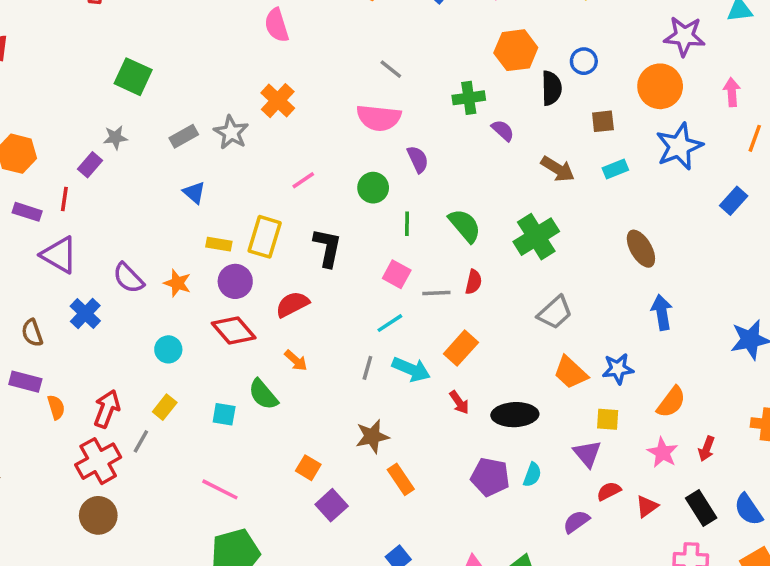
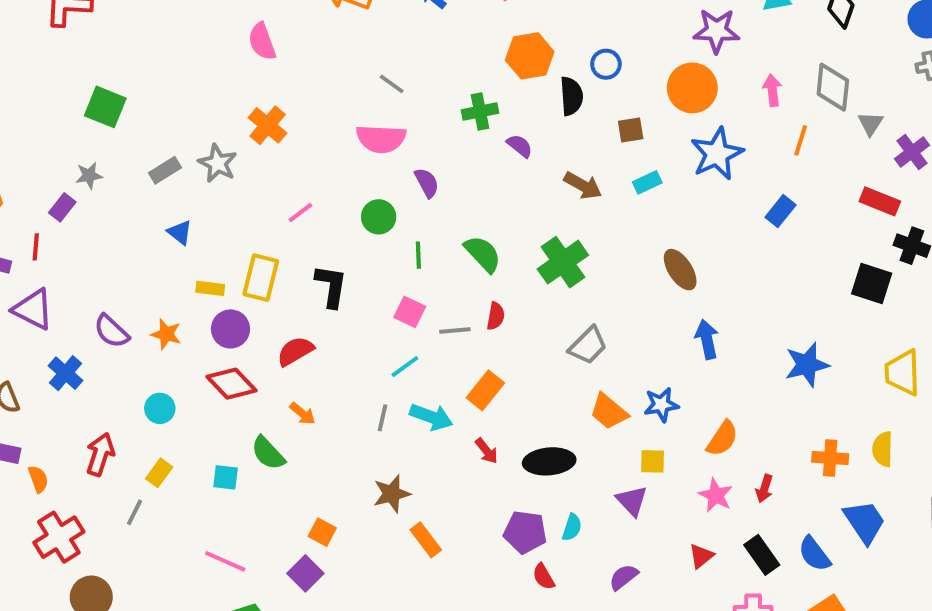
red arrow: (107, 409) -> (100, 454), moved
red cross: (98, 461) -> (59, 537), moved
red semicircle: (609, 491) -> (544, 577), moved, turned -90
purple square: (332, 505) -> (305, 573), moved

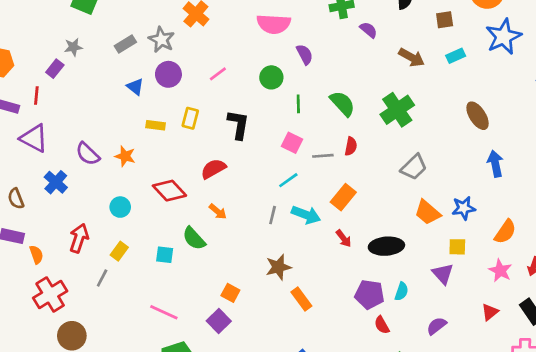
yellow rectangle: (261, 278) -> (190, 118), size x0.7
purple circle: (230, 329) -> (168, 74), moved

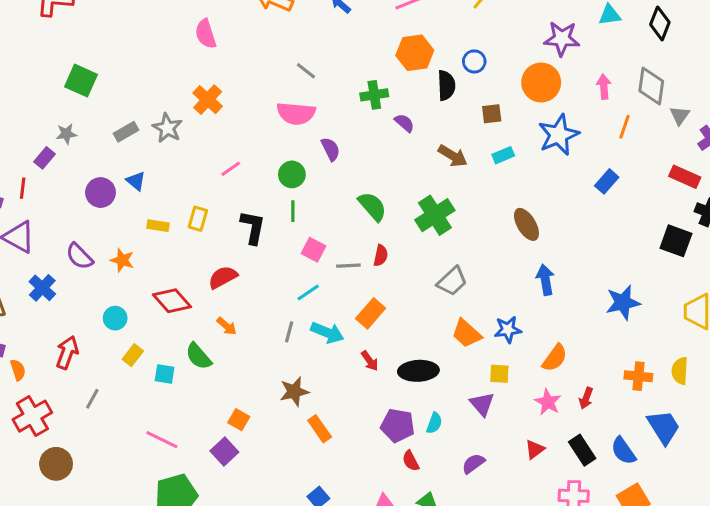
purple circle: (168, 74) -> (100, 193), moved
green line: (298, 104) -> (293, 211), moved
yellow rectangle: (119, 251) -> (133, 355), moved

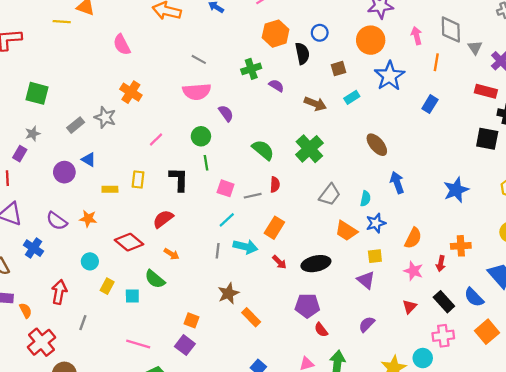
orange cross: (638, 376) -> (461, 246), moved
cyan semicircle: (434, 423) -> (365, 199), moved

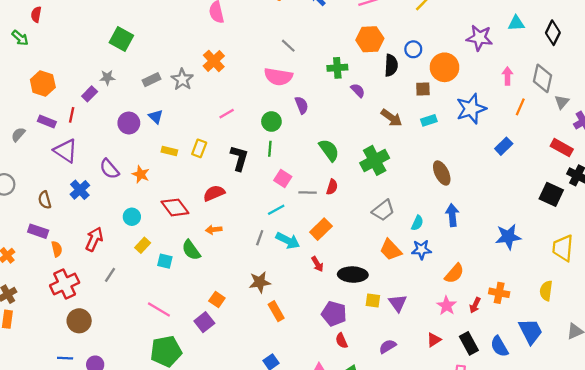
orange circle: (371, 40) -> (444, 67), moved
orange arrow: (172, 254) -> (214, 230), turned 128
yellow square: (375, 256) -> (373, 300), moved

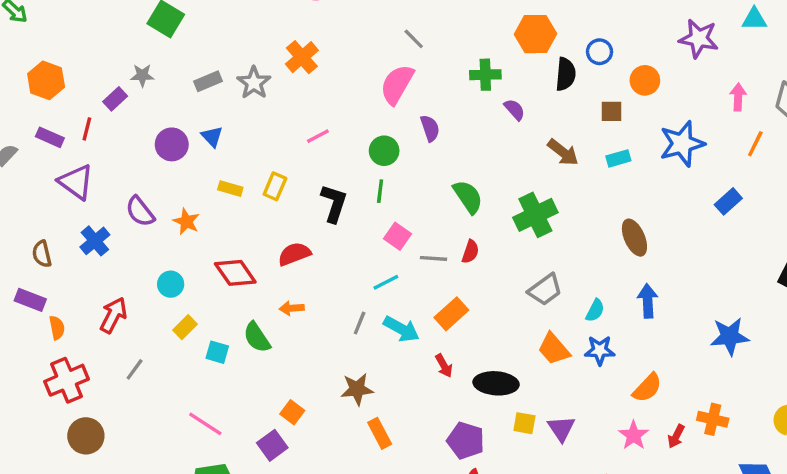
orange circle: (444, 67) -> (645, 80), size x0.7
pink semicircle: (278, 77) -> (397, 84), turned 108

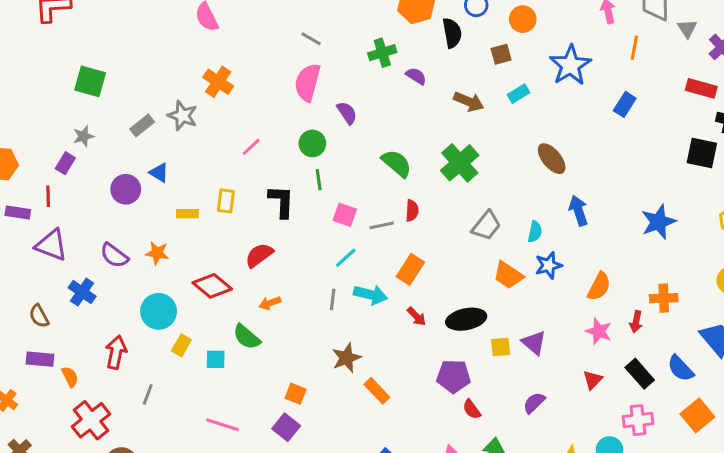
cyan circle: (171, 284) -> (159, 311), size x1.5

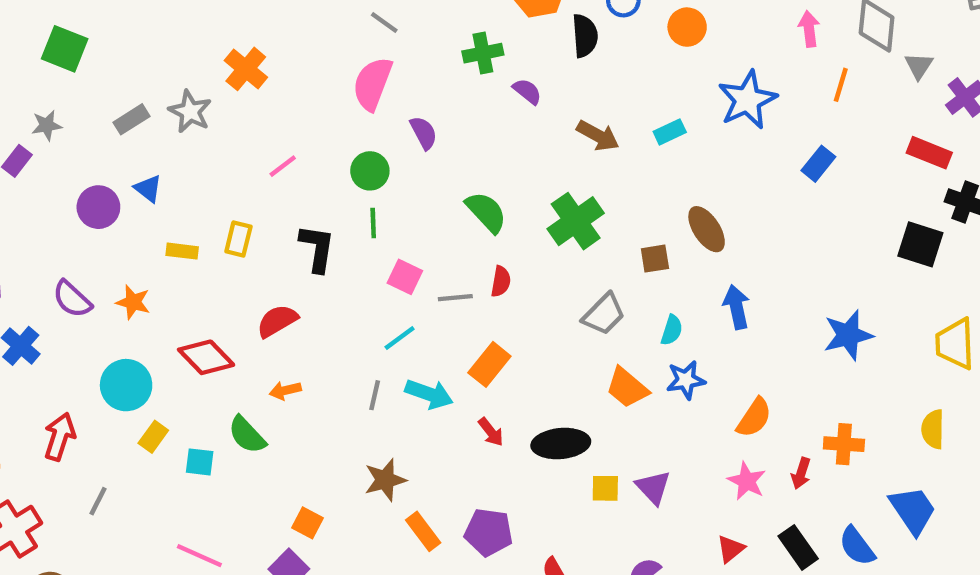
brown square: (501, 54) -> (655, 259), moved
purple pentagon: (454, 376) -> (489, 532), moved

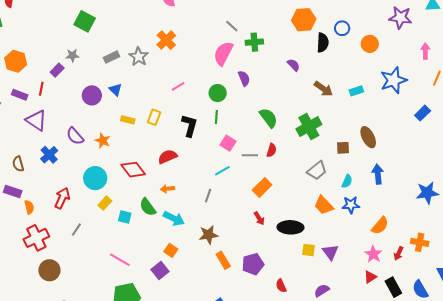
green cross: (483, 53) -> (254, 42), moved
cyan arrow: (429, 394) -> (174, 219), moved
purple pentagon: (489, 532) -> (253, 264), turned -30
red triangle: (731, 549) -> (370, 277), moved

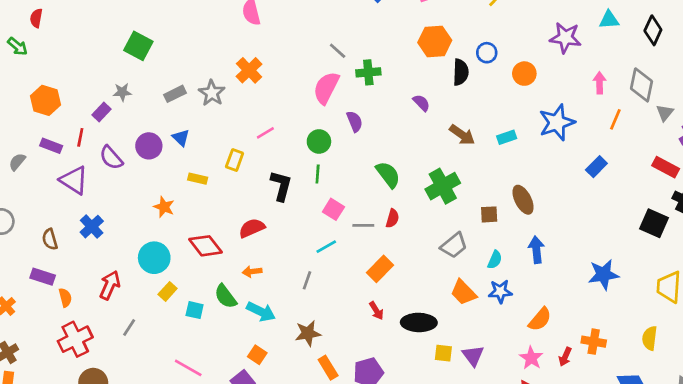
yellow rectangle: (154, 117) -> (235, 160), moved
purple semicircle: (75, 136) -> (111, 158), moved

